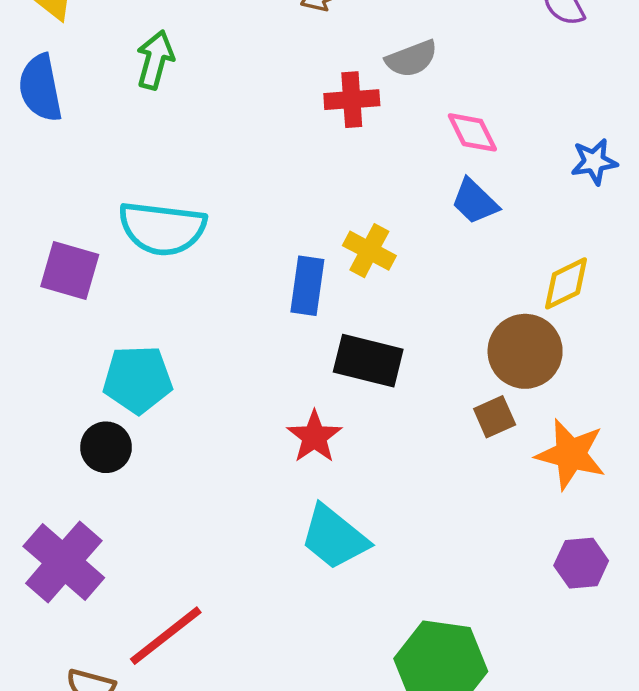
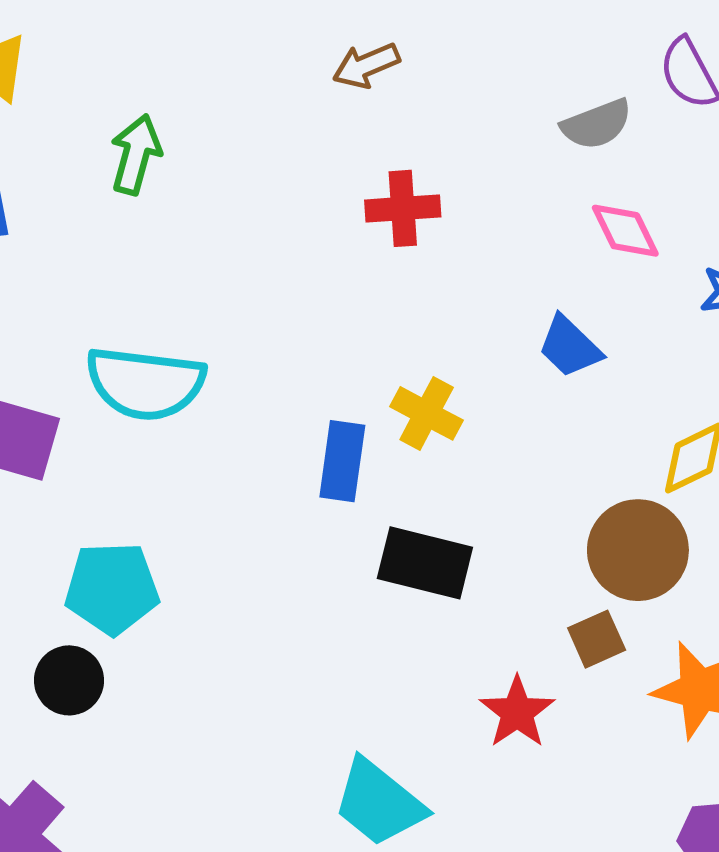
gray semicircle: (412, 59) -> (597, 124), moved
pink diamond: (472, 132) -> (625, 231), moved
red star: (314, 437) -> (517, 712), moved

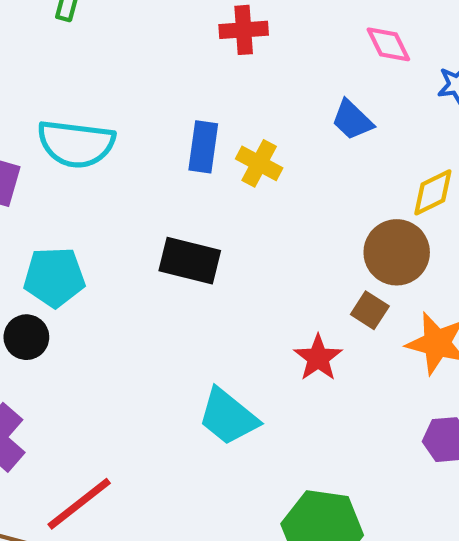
blue rectangle: (342, 461) -> (203, 147), moved
black rectangle: (425, 563) -> (190, 261), moved
brown square: (597, 639) -> (370, 310), turned -33

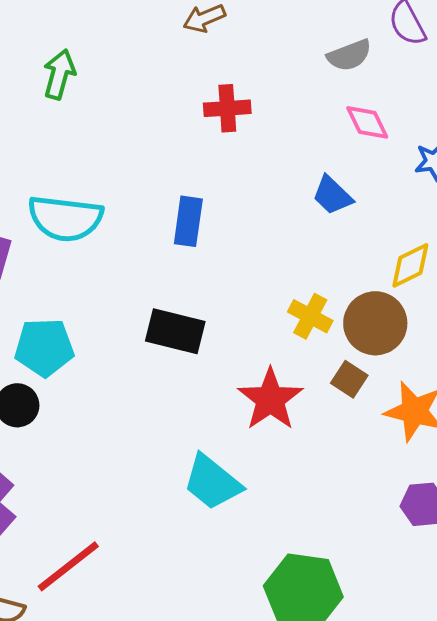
yellow cross: (259, 163) -> (310, 316), moved
red star: (318, 358) -> (270, 399), moved, size x1.4

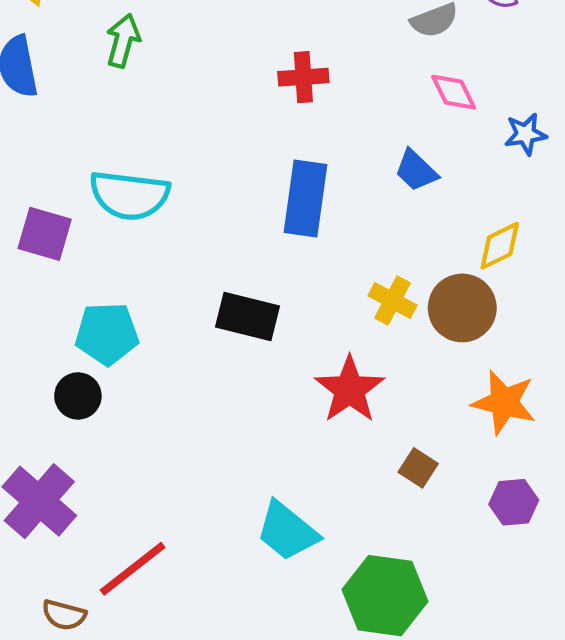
blue rectangle: (188, 221) -> (305, 198), moved, size x1.4
brown square: (349, 379) -> (418, 468), moved
cyan trapezoid: (212, 482) -> (287, 531), moved

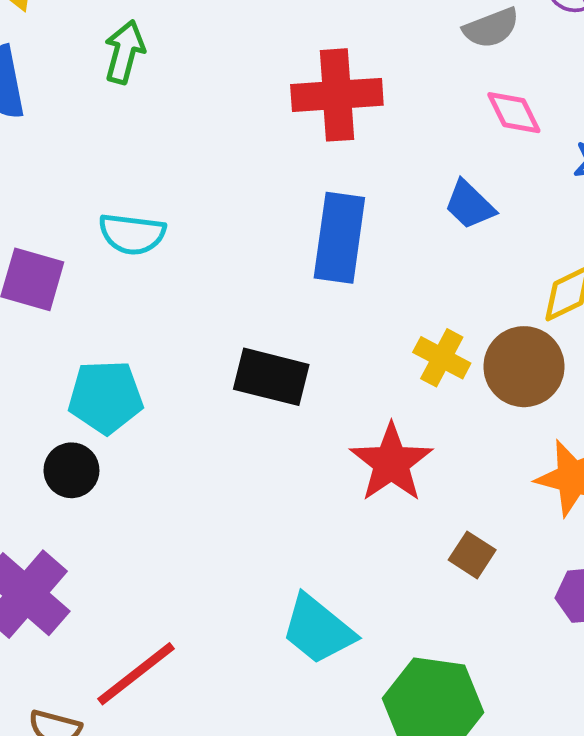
red cross: (303, 77) -> (337, 95), size x1.5
cyan semicircle: (129, 195) -> (132, 234), size x0.7

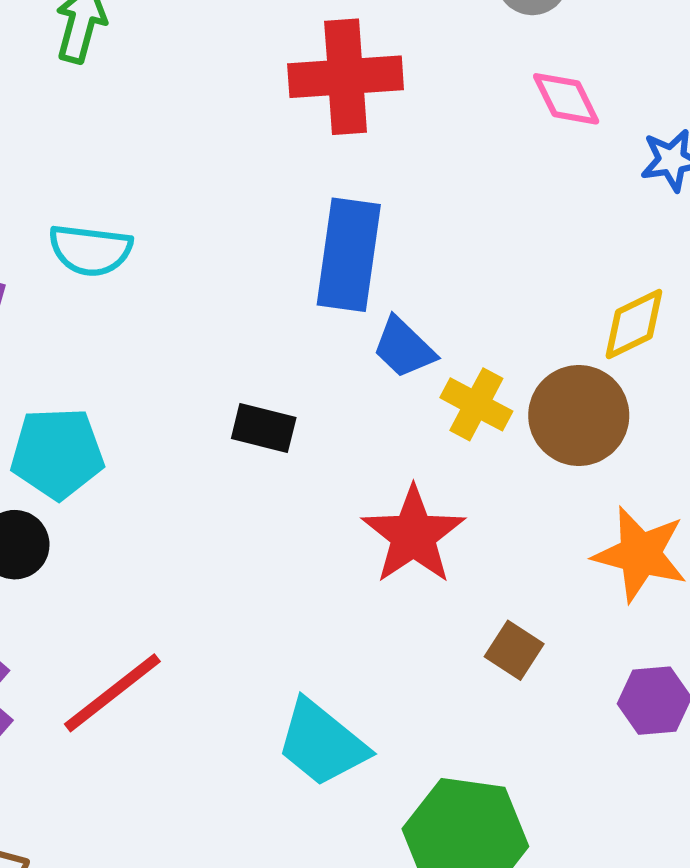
blue trapezoid: (470, 205) -> (404, 348), moved
black rectangle: (271, 377) -> (264, 428), size x0.7
red line: (136, 674) -> (112, 693), moved

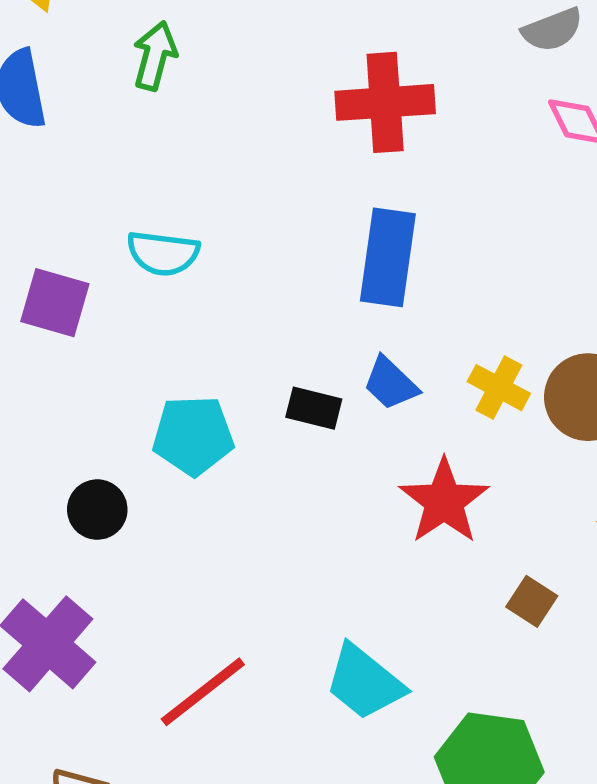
blue trapezoid: (404, 348) -> (391, 383), moved
cyan pentagon: (57, 453) -> (193, 436), moved
red line: (112, 693) -> (203, 692), moved

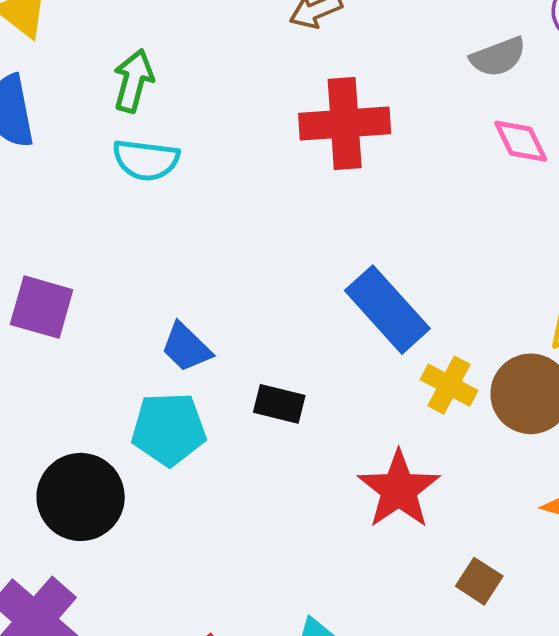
cyan semicircle: (163, 253) -> (146, 160), moved
blue rectangle: (388, 257) -> (387, 310), moved, turned -50
blue trapezoid: (391, 383) -> (186, 347), moved
black circle: (97, 510) -> (81, 497), size x1.6

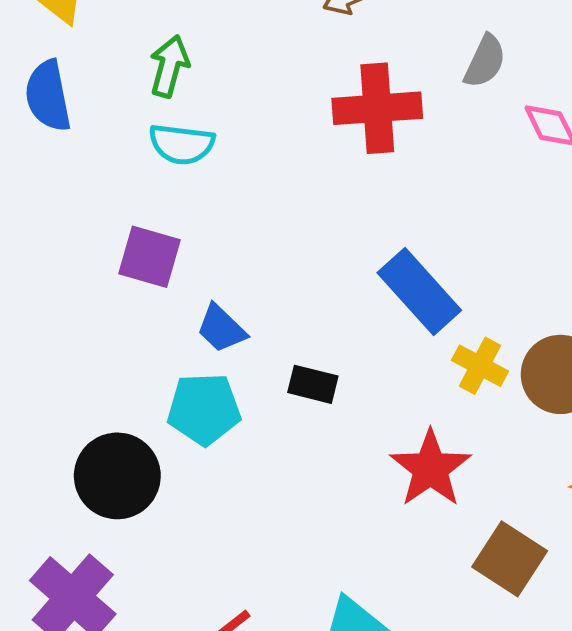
gray semicircle: (498, 57) -> (485, 61), moved, turned -44
purple square: (42, 307) -> (149, 257), moved
brown square: (479, 581) -> (510, 559), size x1.6

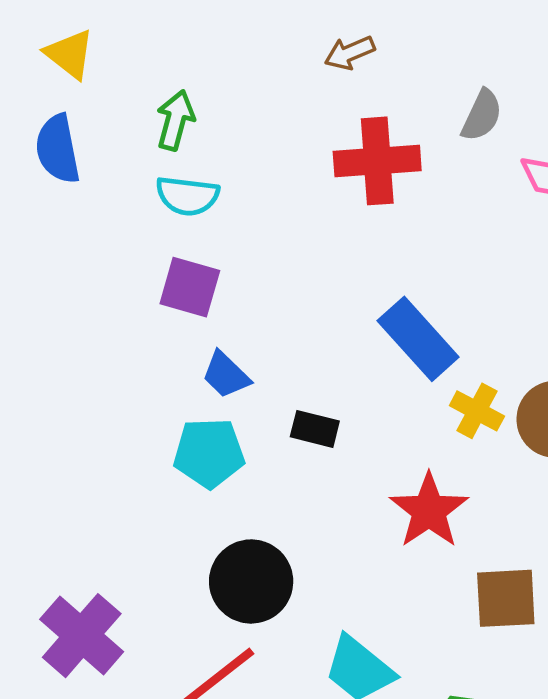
purple square: (149, 257) -> (190, 287), moved
black circle: (117, 476) -> (251, 581), moved
brown square: (510, 559) -> (506, 598), turned -36

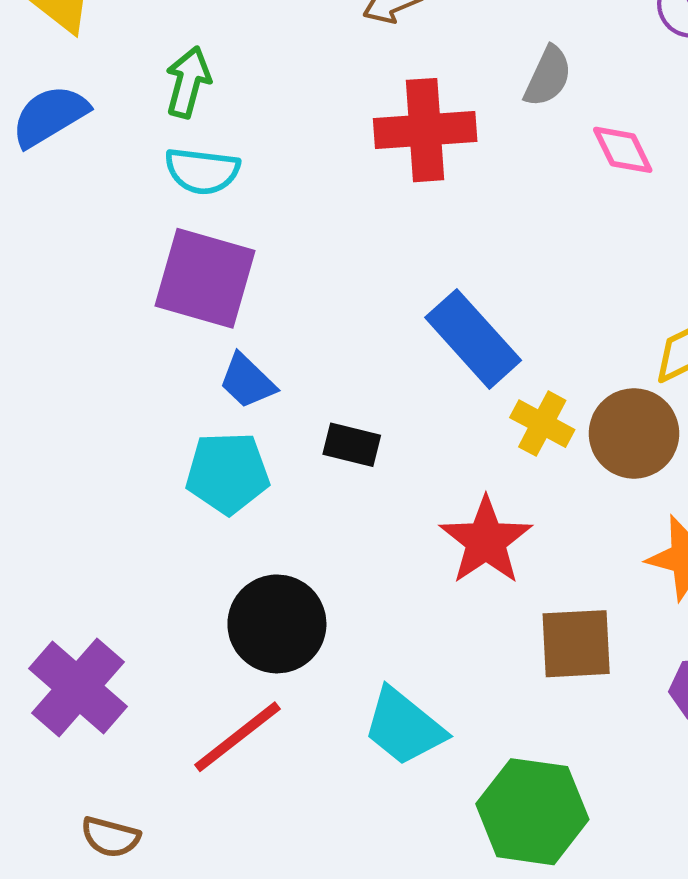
blue semicircle: (58, 149) -> (50, 116), turned 70
purple square: (190, 287) -> (205, 278), size x1.4

